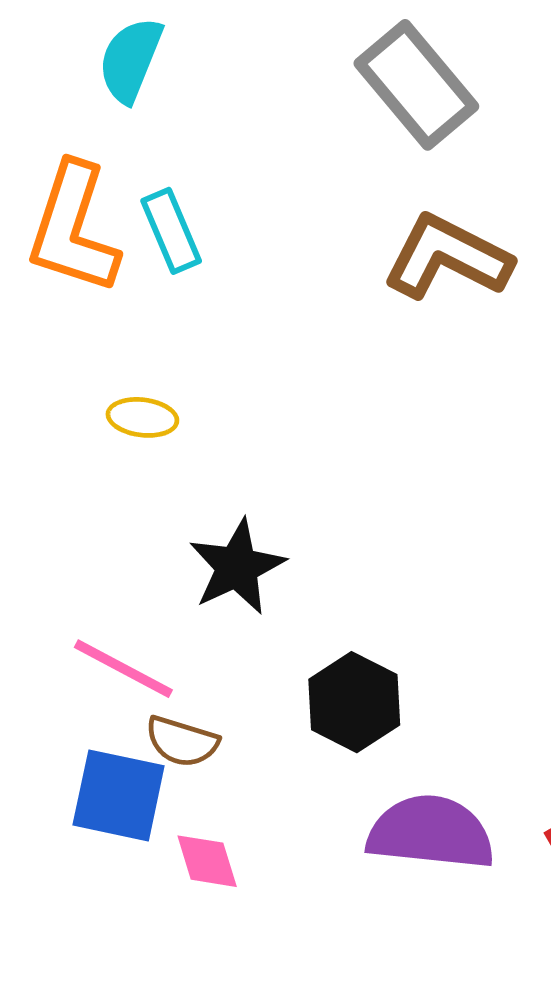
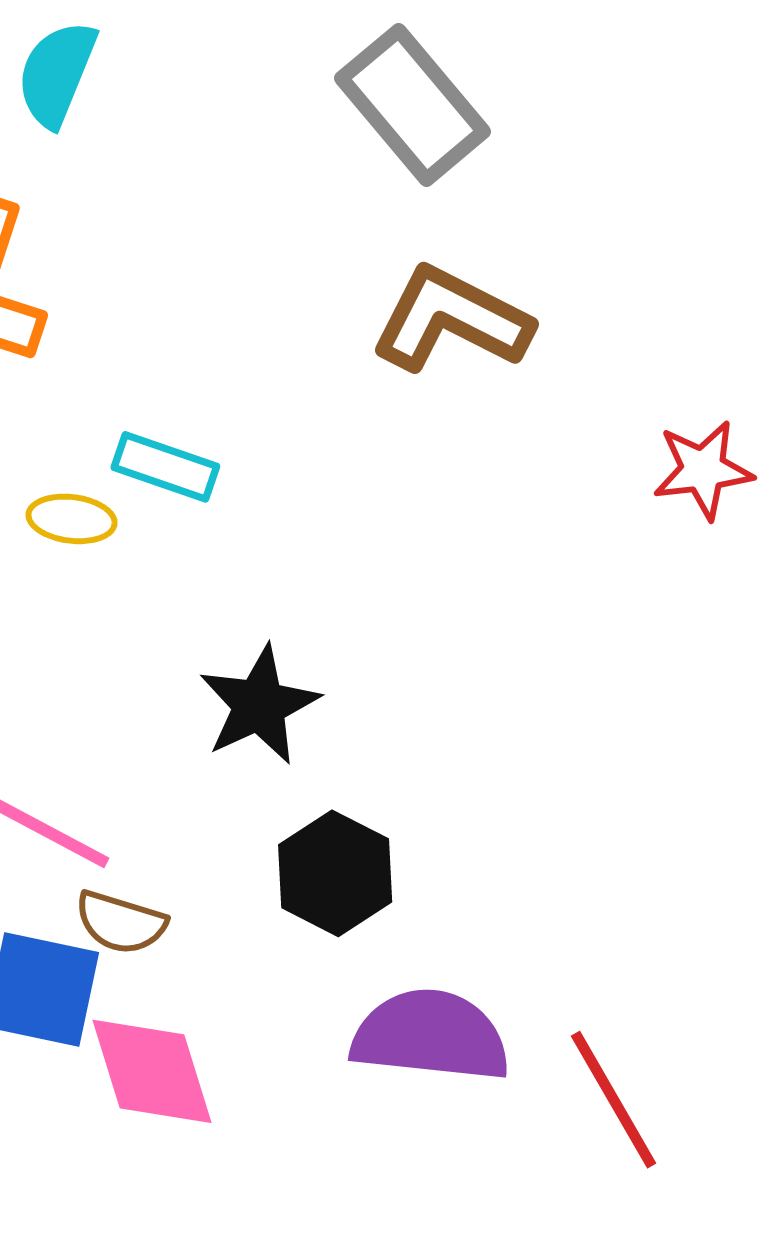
cyan rectangle: (171, 231) -> (165, 467), moved, turned -48
black star: (237, 567) -> (259, 705), moved
pink diamond: (207, 861) -> (152, 1071), size x1.6

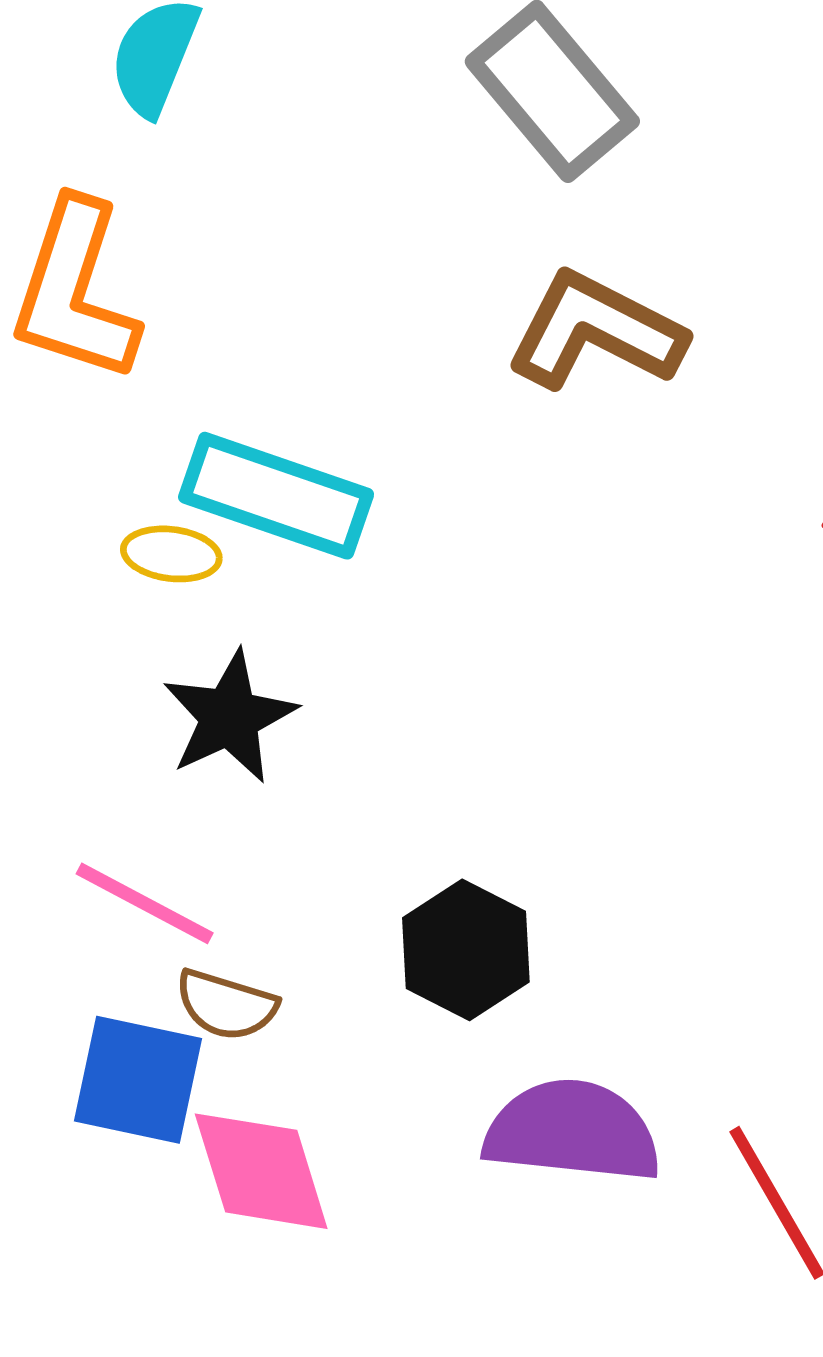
cyan rectangle: (165, 467) -> (276, 496), size x1.6
black star: (259, 705) -> (230, 717), moved

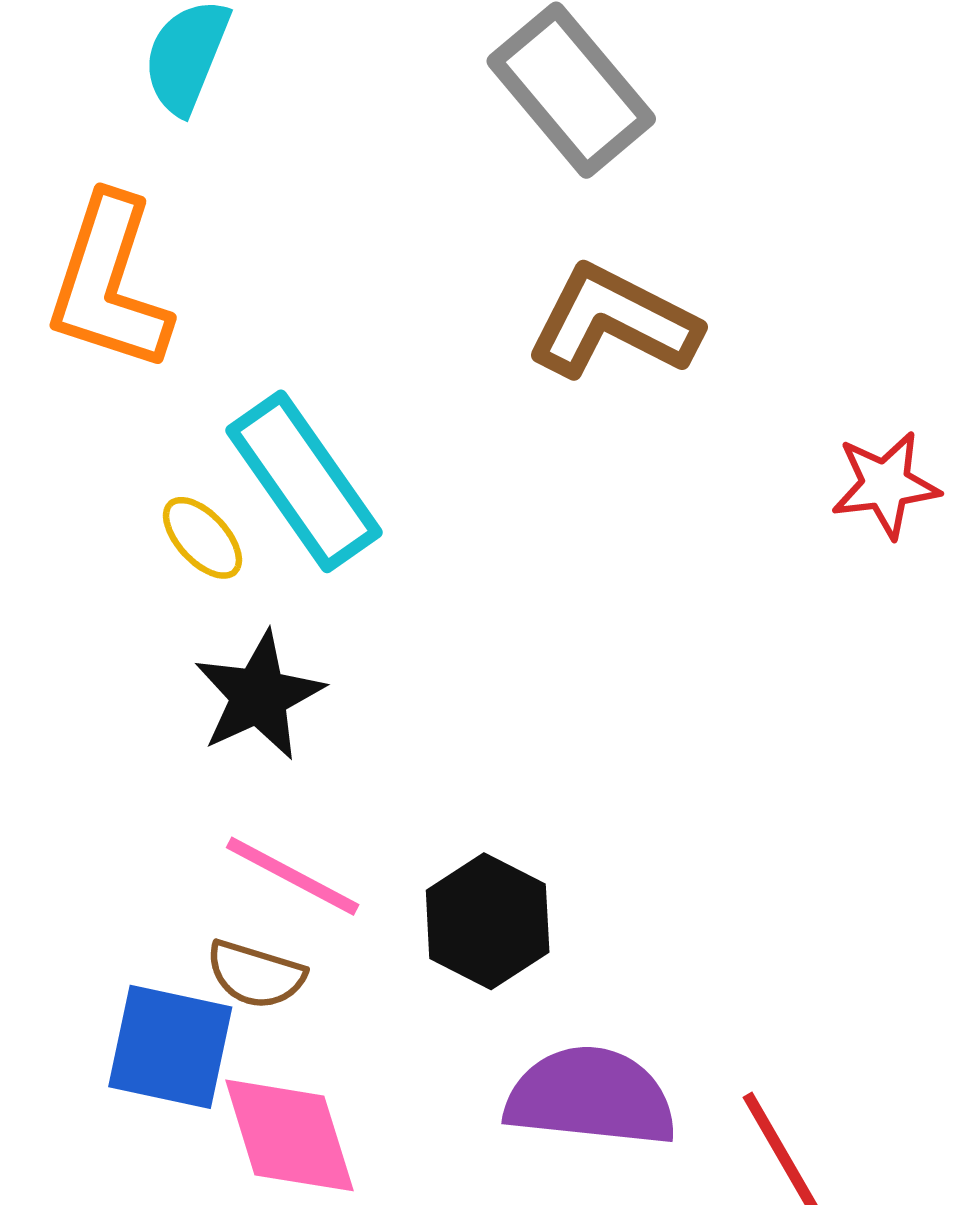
cyan rectangle: (276, 496) -> (304, 481), turned 36
yellow ellipse: (171, 554) -> (202, 538), turned 40
pink line: (145, 903) -> (293, 876), moved

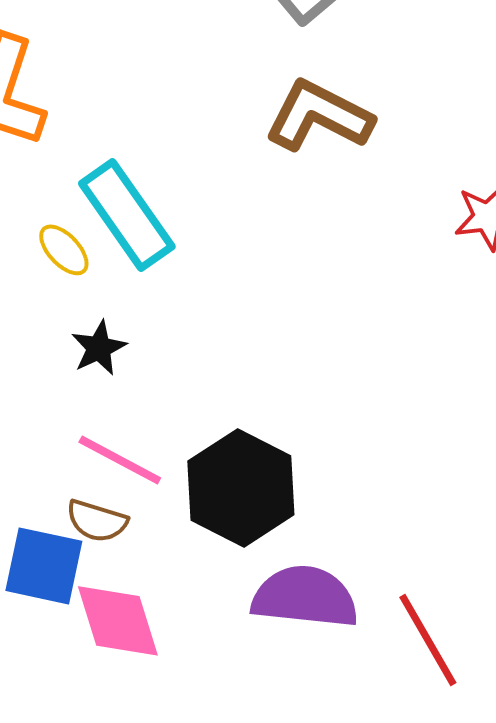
black star: (259, 696) -> (99, 348), size x0.7
black hexagon: (488, 921) -> (241, 488), size x1.4

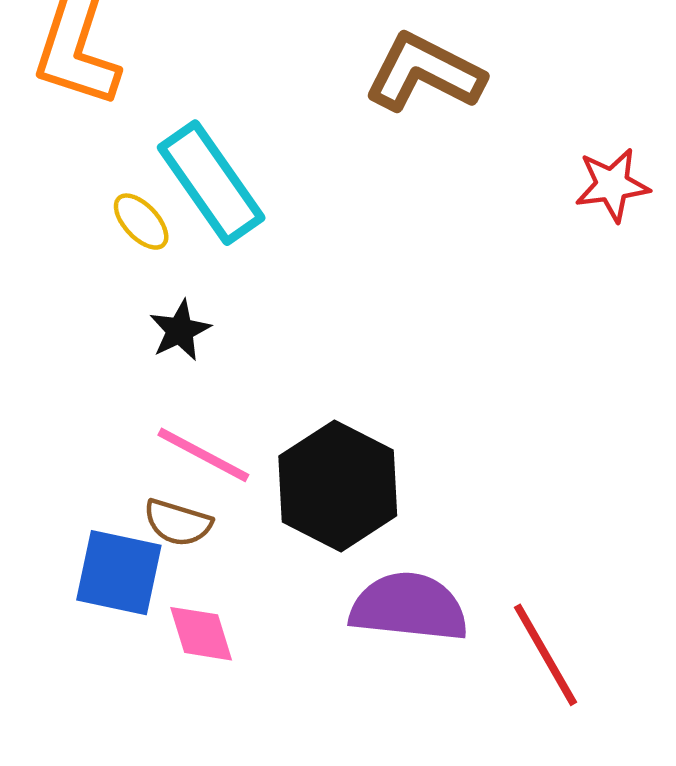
pink diamond: (118, 621) -> (201, 634), size x0.7

